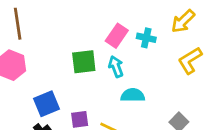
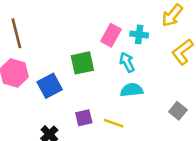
cyan arrow: (116, 67) -> (127, 62), moved
blue square: (46, 104) -> (50, 86), moved

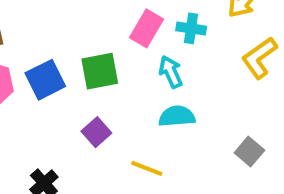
blue square: (50, 86) -> (45, 80), moved
purple square: (84, 118) -> (96, 132), moved, turned -30

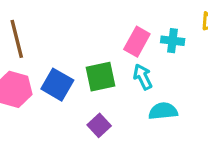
cyan arrow: (171, 72) -> (143, 77), moved
blue square: (45, 80) -> (57, 85), turned -32

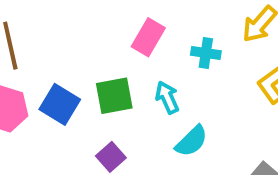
pink rectangle: (137, 42) -> (148, 37), moved
cyan semicircle: (163, 111) -> (192, 141), turned 140

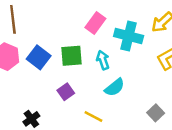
cyan cross: (206, 53) -> (129, 36), size x1.6

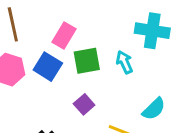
pink rectangle: (95, 23) -> (64, 35), moved
cyan semicircle: (115, 87) -> (154, 109), moved

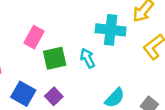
blue square: (48, 67) -> (23, 94), moved

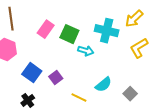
green square: (55, 58) -> (69, 34), moved, turned 30
cyan arrow: (88, 58) -> (86, 51), turned 126

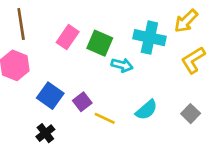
gray square: (130, 94) -> (191, 114), moved
yellow line: (79, 98) -> (105, 118), moved

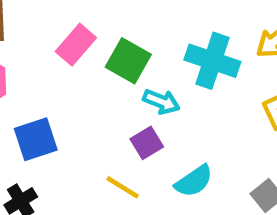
blue square: (50, 96) -> (36, 139), turned 30
purple square: (82, 102) -> (147, 143), moved

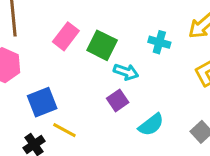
cyan cross: (212, 61) -> (159, 42), size x0.6
yellow line: (123, 187) -> (64, 130), moved

